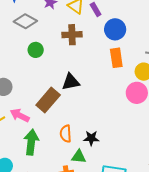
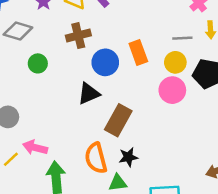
blue circle: (115, 29) -> (105, 62), moved
brown rectangle: (48, 100) -> (118, 120), moved
orange semicircle: (66, 134) -> (96, 158), size x1.4

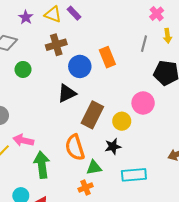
gray line: (182, 38) -> (144, 44), turned -70
yellow circle: (175, 62) -> (122, 121), moved
pink circle: (172, 90) -> (143, 103), moved
black star: (128, 157) -> (113, 146), moved

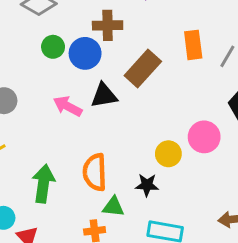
orange rectangle: (107, 57) -> (193, 45), moved
blue circle: (80, 66) -> (85, 53), moved
brown rectangle: (92, 115) -> (143, 69), moved
pink arrow: (23, 140) -> (68, 106), moved

